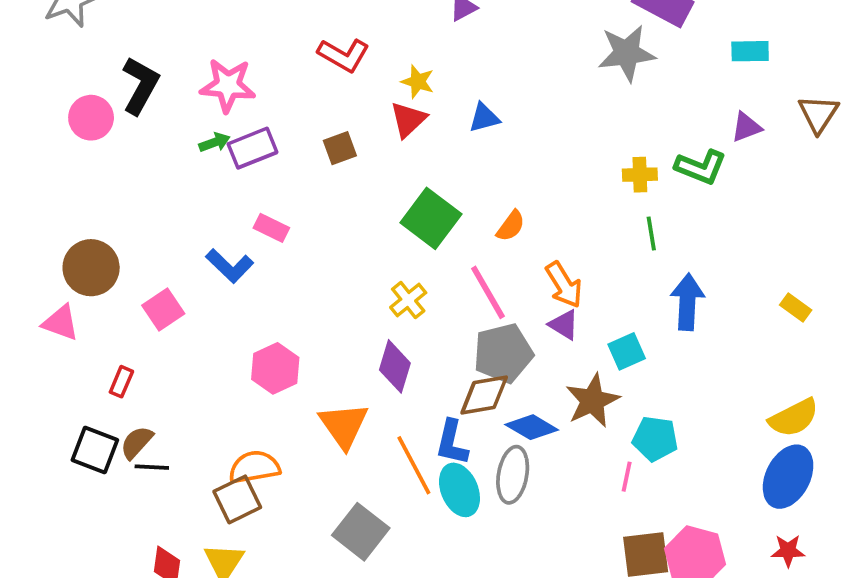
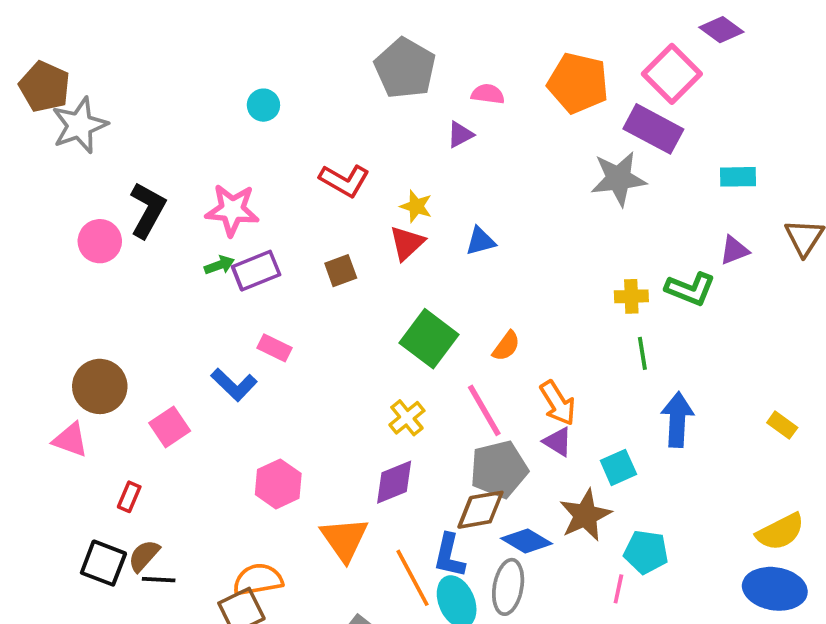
purple diamond: (395, 366) -> (394, 482), turned 51
blue ellipse: (788, 477) -> (775, 589), turned 72

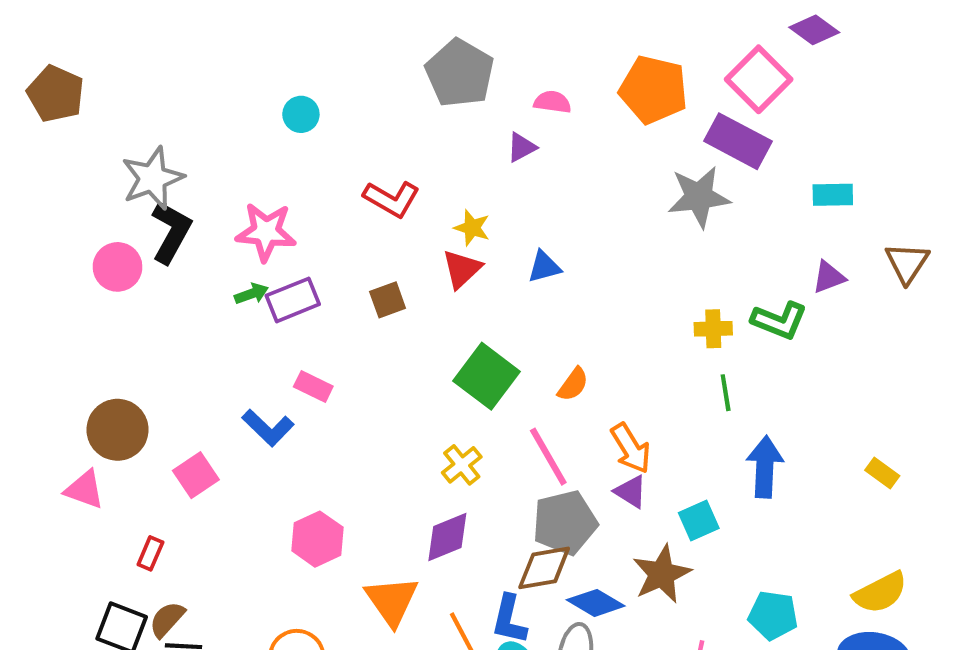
gray star: (80, 125) -> (153, 178), moved
cyan pentagon: (646, 552) -> (773, 615), moved

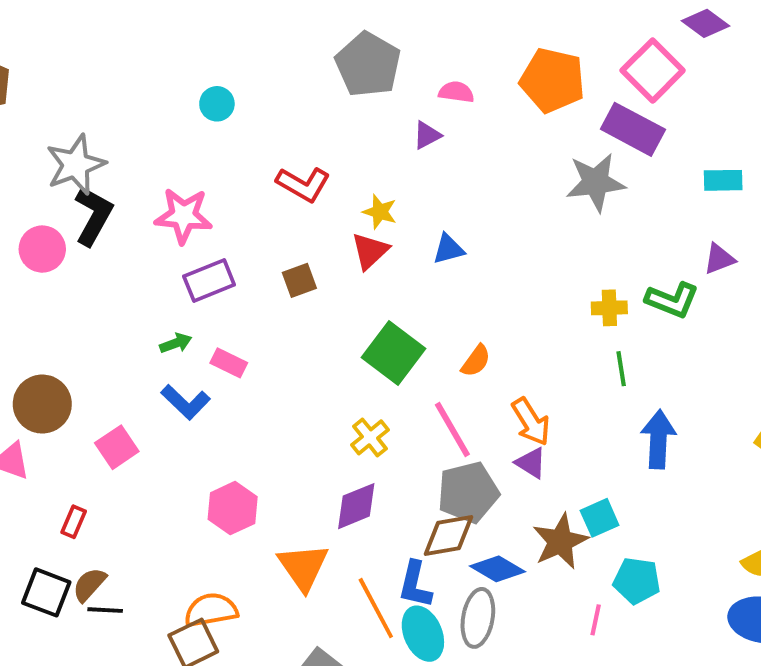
green arrow: (251, 294) -> (176, 343), moved
cyan square: (699, 520) -> (600, 518), moved
cyan pentagon: (773, 615) -> (637, 581), moved

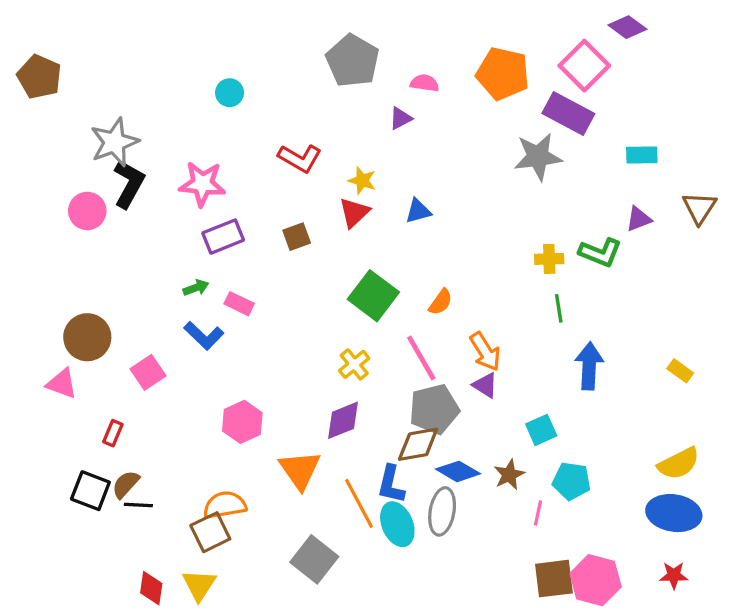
brown star: (560, 541) -> (509, 475), moved, size x0.7

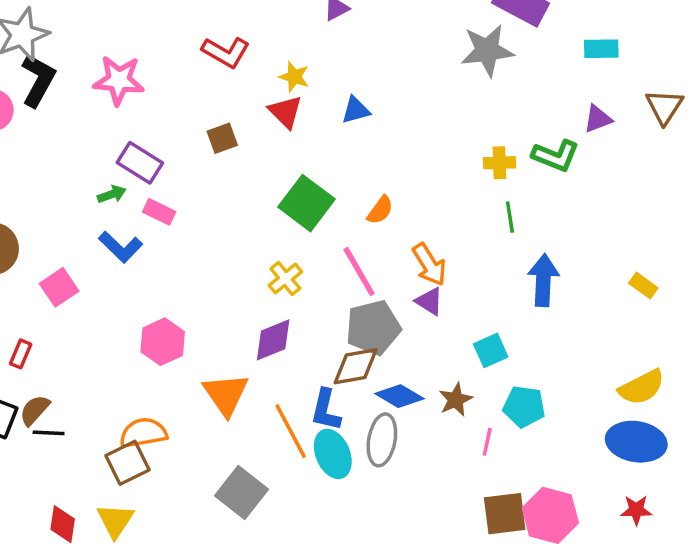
red triangle: (354, 213) -> (285, 112), turned -32
purple rectangle: (223, 237) -> (140, 163), moved, turned 54

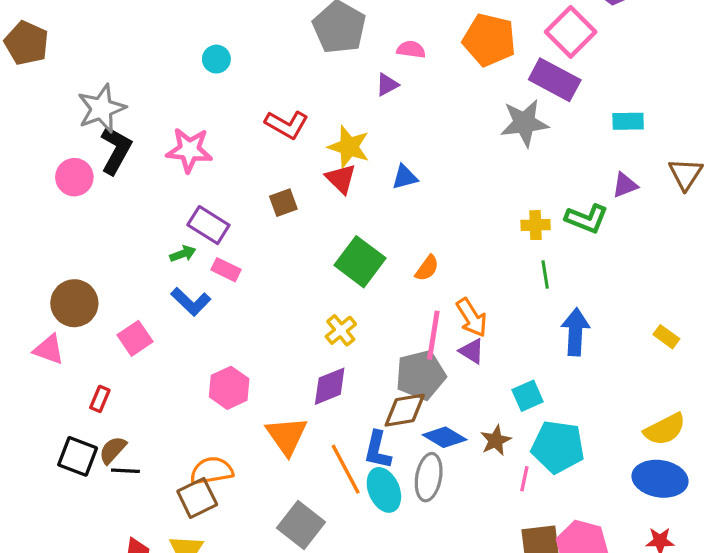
yellow star: (294, 77) -> (349, 147), size x1.5
pink line: (359, 272) -> (433, 335), moved, turned 39
cyan pentagon: (524, 407) -> (558, 447), size x1.4

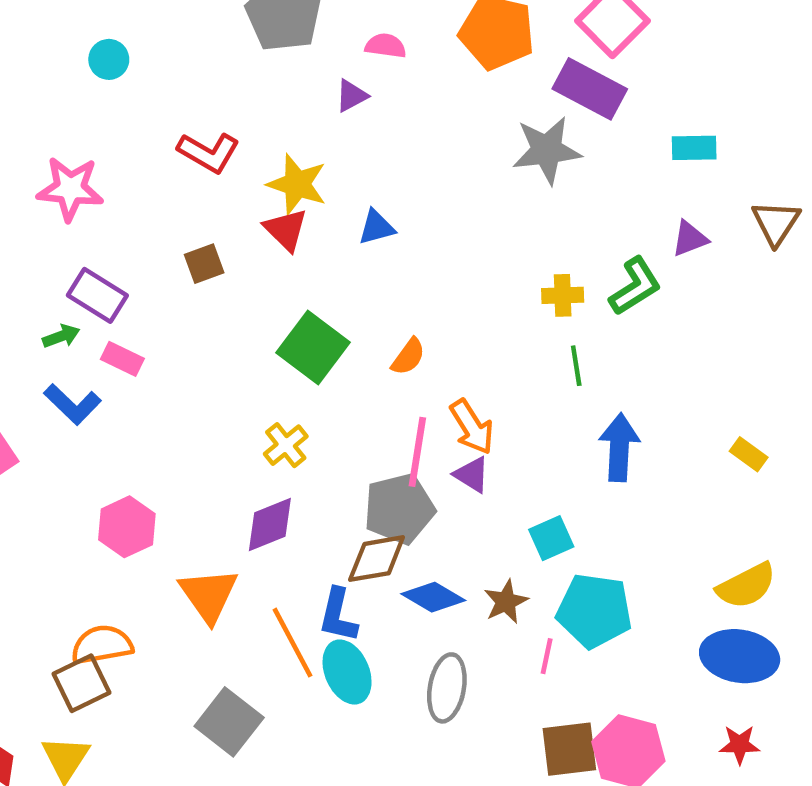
green L-shape: (587, 219) -> (635, 286), turned -54
gray ellipse: (429, 477) -> (447, 688), moved

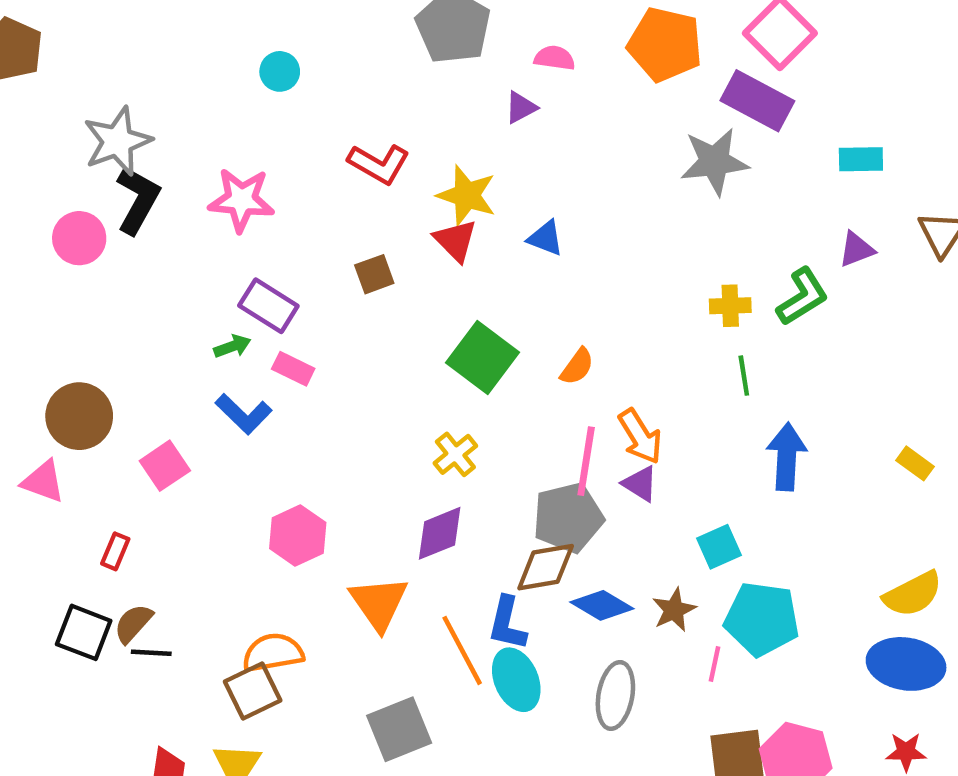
blue triangle: (377, 227) -> (546, 238), turned 36
gray square: (229, 722) -> (399, 729), turned 30

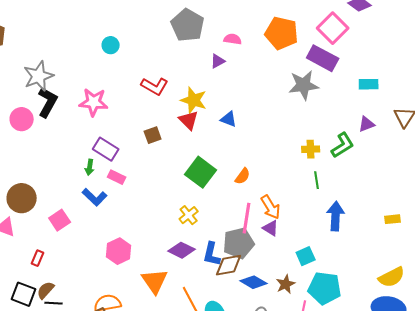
green arrow: (232, 346) -> (90, 167), turned 119
yellow rectangle: (915, 463) -> (393, 219), turned -42
purple diamond: (440, 533) -> (182, 250), turned 48
blue L-shape: (507, 623) -> (212, 254), moved

